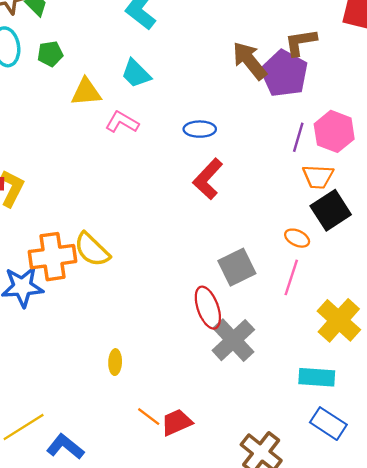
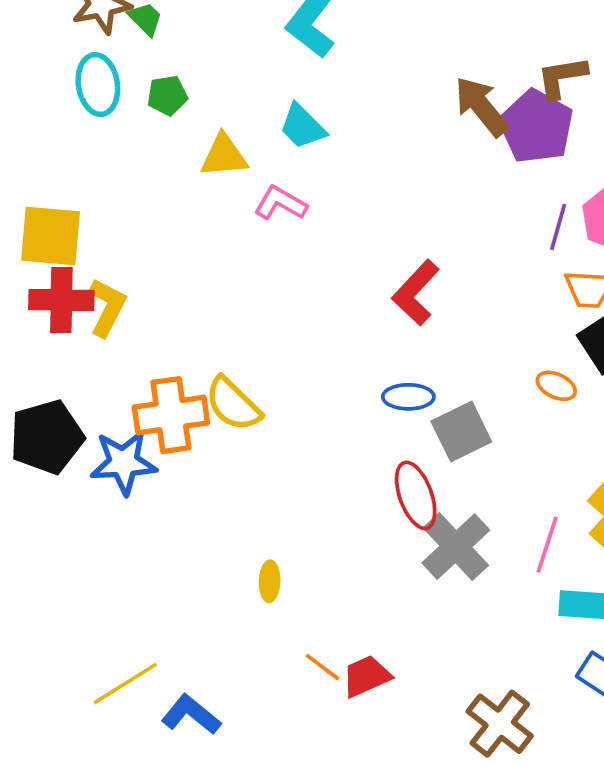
blue ellipse: (200, 129) -> (408, 397), moved
pink line: (291, 277) -> (547, 545), moved

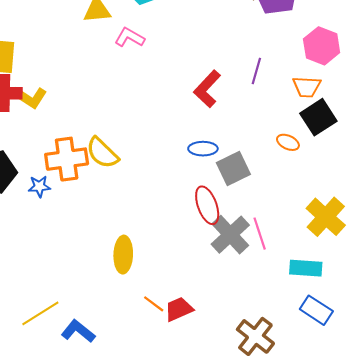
purple line: (558, 227) -> (256, 71), moved
yellow L-shape: (107, 307) -> (30, 97), turned 96
blue star: (123, 463) -> (39, 186), size x0.6
pink line: (547, 545) -> (260, 234), moved, turned -36
yellow ellipse: (270, 581) -> (123, 255), size x1.6

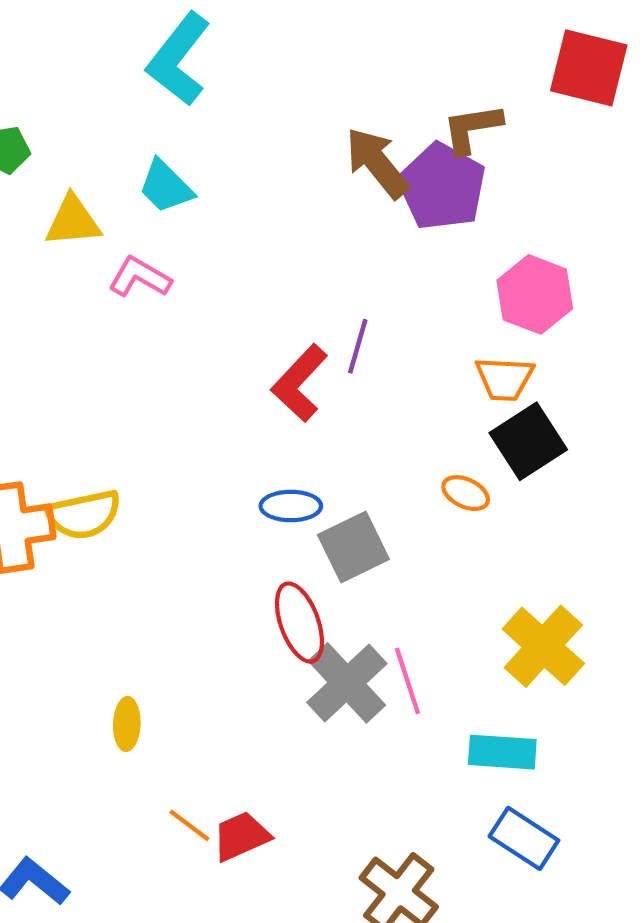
purple line: (256, 71) -> (358, 346), moved
yellow semicircle: (102, 153) -> (84, 515), turned -56
yellow ellipse: (123, 255) -> (127, 724), size x0.7

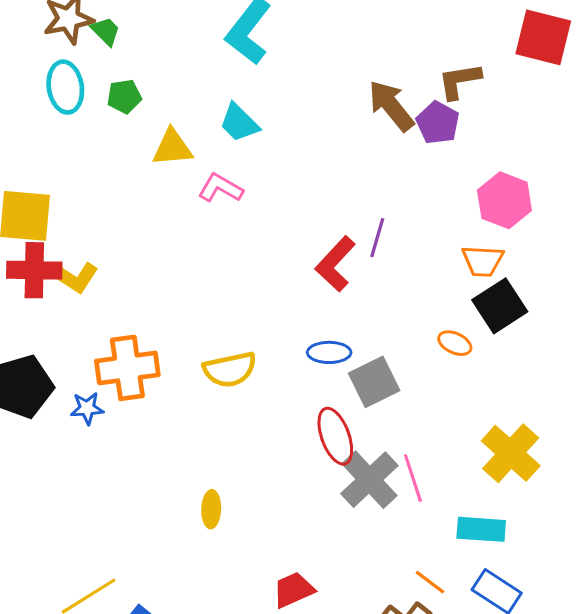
purple pentagon: (442, 187) -> (438, 123), size x0.7
yellow semicircle: (84, 515) -> (230, 369), moved
orange line: (189, 825) -> (430, 582), moved

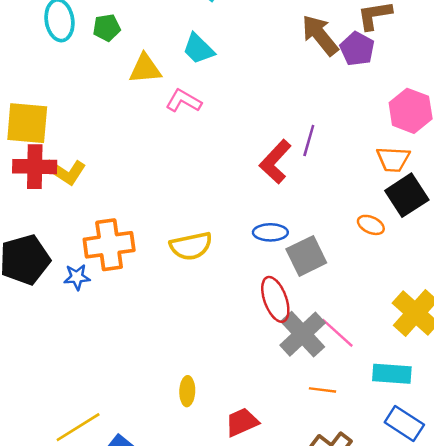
pink line: (413, 478) -> (337, 333), turned -30
yellow ellipse: (211, 509) -> (187, 391), moved
orange line: (430, 582) -> (322, 390), moved, turned -30

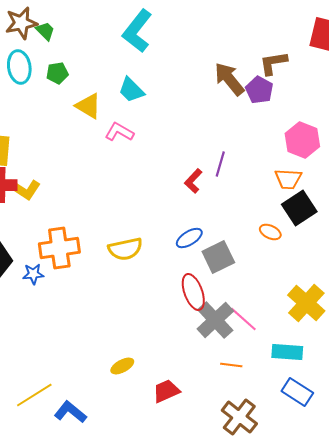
yellow triangle: (145, 69) -> (88, 106), turned 36
red L-shape: (275, 162) -> (193, 181), size x0.7
blue ellipse: (270, 232) -> (189, 238), turned -32
yellow ellipse: (187, 391) -> (122, 366), turned 60

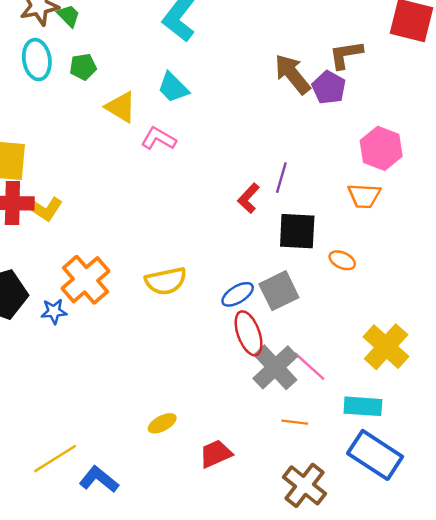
black square: (299, 208) -> (297, 231), moved, turned 36
blue ellipse: (189, 238) -> (238, 294), moved
orange cross: (59, 248) -> (85, 280), turned -33
blue rectangle: (297, 392) -> (375, 455), size x1.4

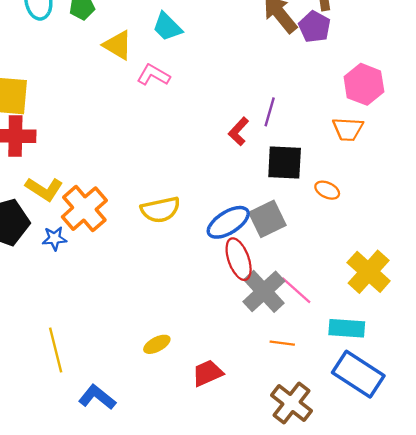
yellow L-shape: (43, 208) -> (44, 189), moved
blue ellipse: (238, 294) -> (228, 222), size x1.4
yellow line: (55, 459) -> (56, 350), moved, turned -72

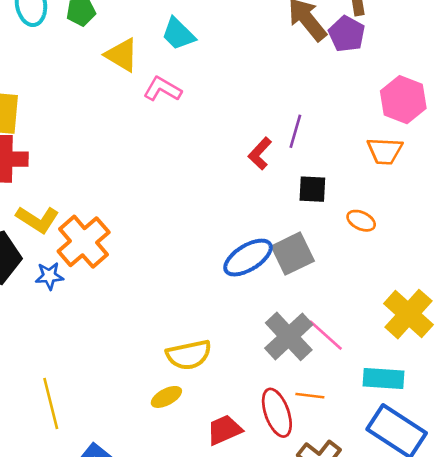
black square: (285, 163) -> (312, 189), size x0.7
yellow semicircle: (160, 210) -> (189, 355), moved
red ellipse: (239, 259) -> (277, 413), moved

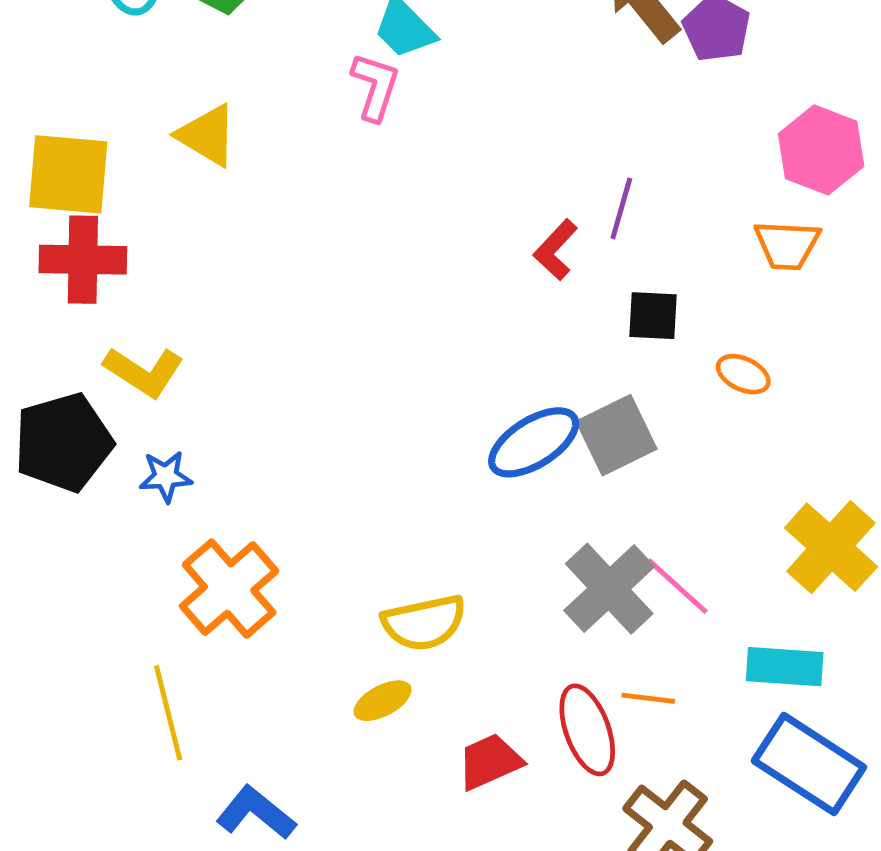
yellow triangle: (122, 55) -> (207, 135), moved
pink L-shape: (162, 89) -> (375, 87), moved, turned 78
orange cross: (84, 242) -> (229, 589), moved

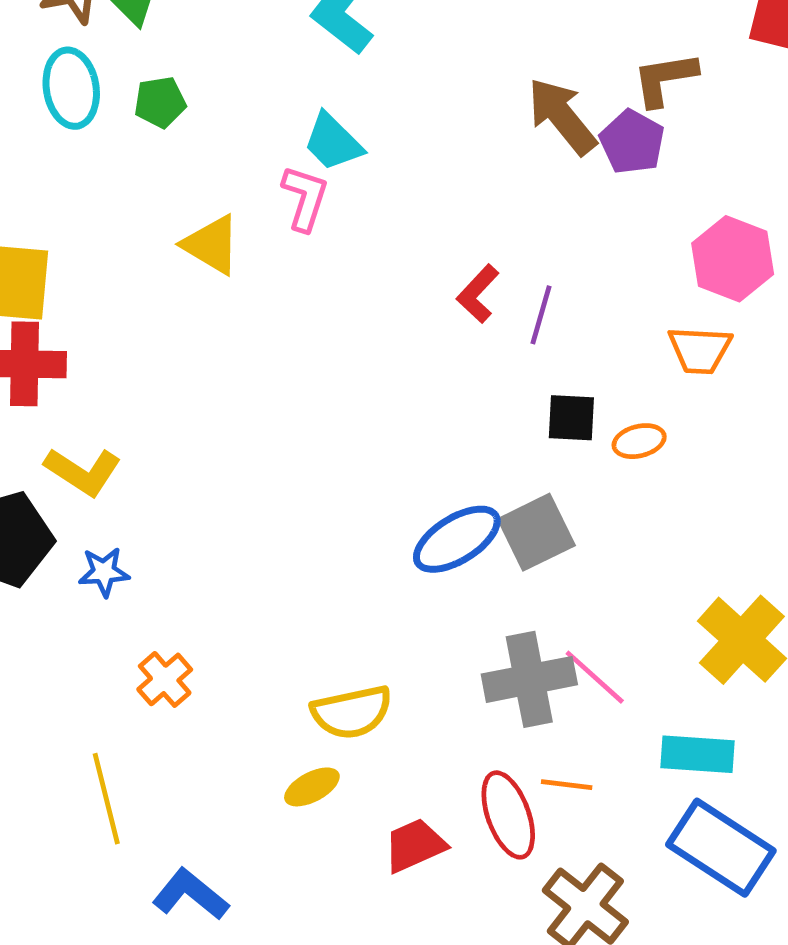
yellow triangle: (207, 135) -> (211, 245), moved
red L-shape: (556, 250) -> (478, 294), moved
orange ellipse: (743, 374) -> (639, 441), moved, turned -39
orange cross: (229, 589) -> (165, 679), size x0.6
gray cross: (609, 589) -> (529, 679), turned 32

